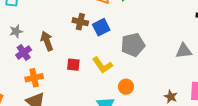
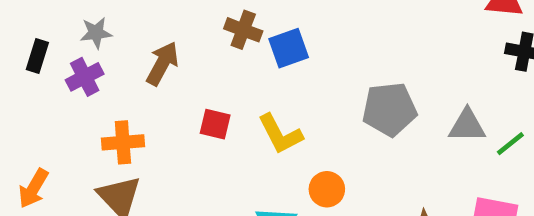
brown arrow: (47, 41) -> (162, 63), turned 42
gray pentagon: (133, 45) -> (389, 109), moved
purple cross: (24, 53) -> (85, 77), moved

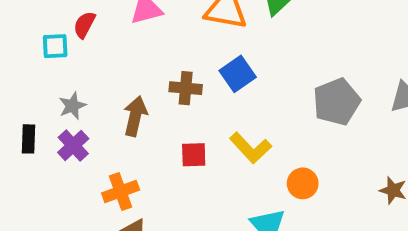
brown cross: (243, 30) -> (186, 88), moved

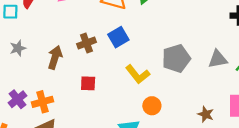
brown cross: (186, 88) -> (86, 43), turned -30
purple cross: (73, 145) -> (17, 99), moved
yellow L-shape: (251, 148) -> (138, 74), moved

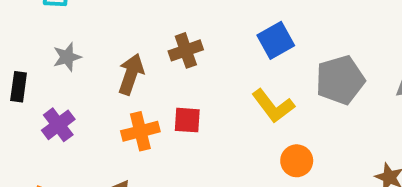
blue square: (118, 37) -> (276, 40), moved
purple cross: (17, 99) -> (58, 125), moved
orange cross: (42, 102) -> (140, 131), moved

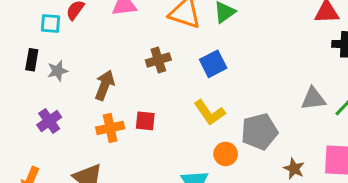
brown cross: (186, 50) -> (158, 60), moved
gray pentagon: (340, 80) -> (259, 132), moved
black rectangle: (19, 87) -> (32, 60), moved

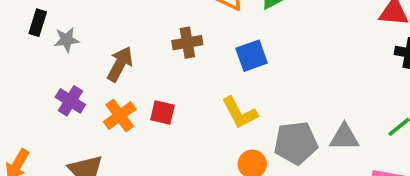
gray triangle: (313, 99) -> (344, 137), moved
purple cross: (49, 121) -> (70, 101), moved, turned -30
orange cross: (110, 128) -> (120, 115), turned -32

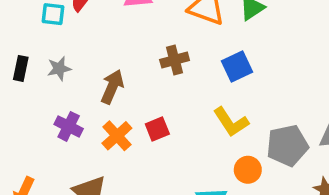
black rectangle: (38, 23) -> (21, 68), moved
red square: (162, 112) -> (157, 129), turned -30

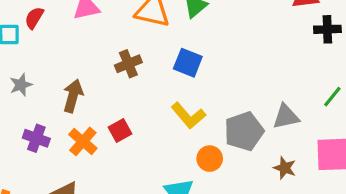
blue square: (237, 66) -> (188, 63), turned -36

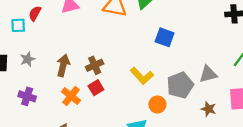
blue square: (188, 63) -> (165, 37), moved
brown cross: (128, 64) -> (95, 65), moved
purple cross: (36, 138) -> (27, 96), moved

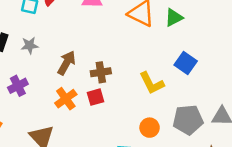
yellow L-shape: (142, 76) -> (152, 83), moved
purple cross: (27, 96) -> (18, 86), turned 30
orange circle: (157, 104) -> (150, 128), moved

